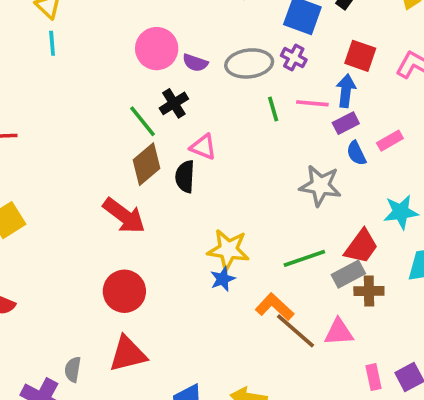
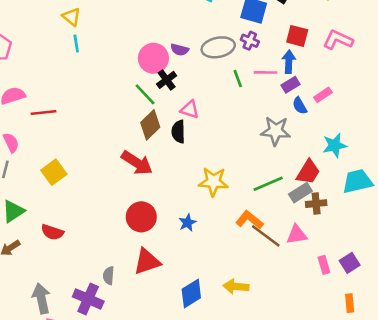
pink circle: (157, 49) -> (153, 58), moved
blue star: (223, 279) -> (187, 223), moved

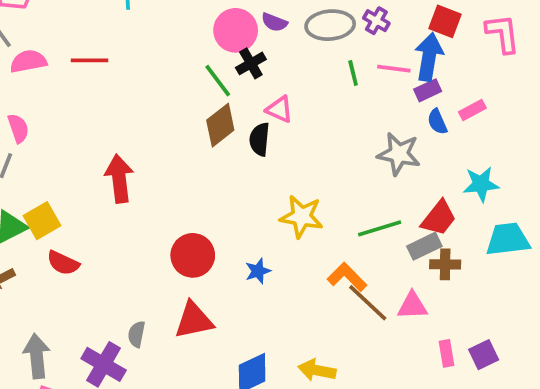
pink L-shape: (338, 40) -> (503, 34), turned 52
blue arrow: (289, 62) -> (429, 57), size x1.4
red line: (44, 113) -> (90, 60), moved
red arrow: (137, 163) -> (119, 179), moved, turned -136
yellow square: (54, 172) -> (42, 221), moved

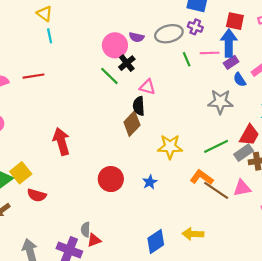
brown diamond: (220, 125) -> (132, 124), moved
red triangle: (194, 320) -> (94, 240), moved, size x0.6

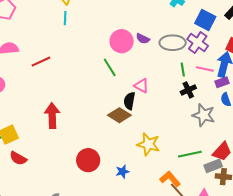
purple cross: (195, 27) -> (198, 42), size x1.5
black cross: (127, 63) -> (188, 90), moved
red line: (33, 76) -> (41, 62), moved, turned -30
brown diamond: (132, 124) -> (119, 115), turned 65

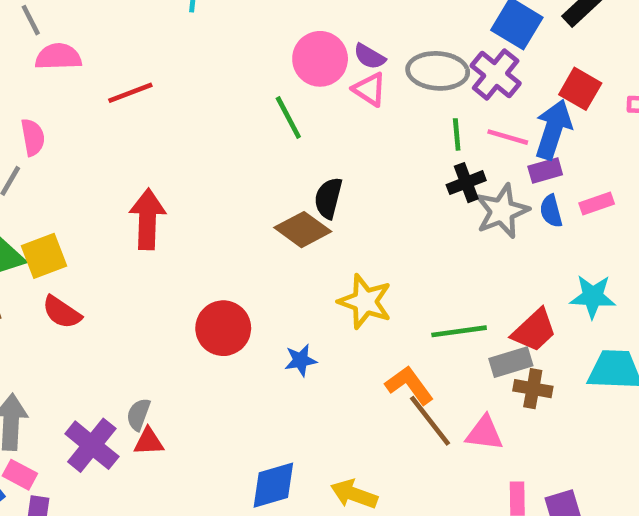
pink triangle: (141, 86) -> (370, 89), moved
gray star: (204, 115) -> (502, 211), moved, turned 30

